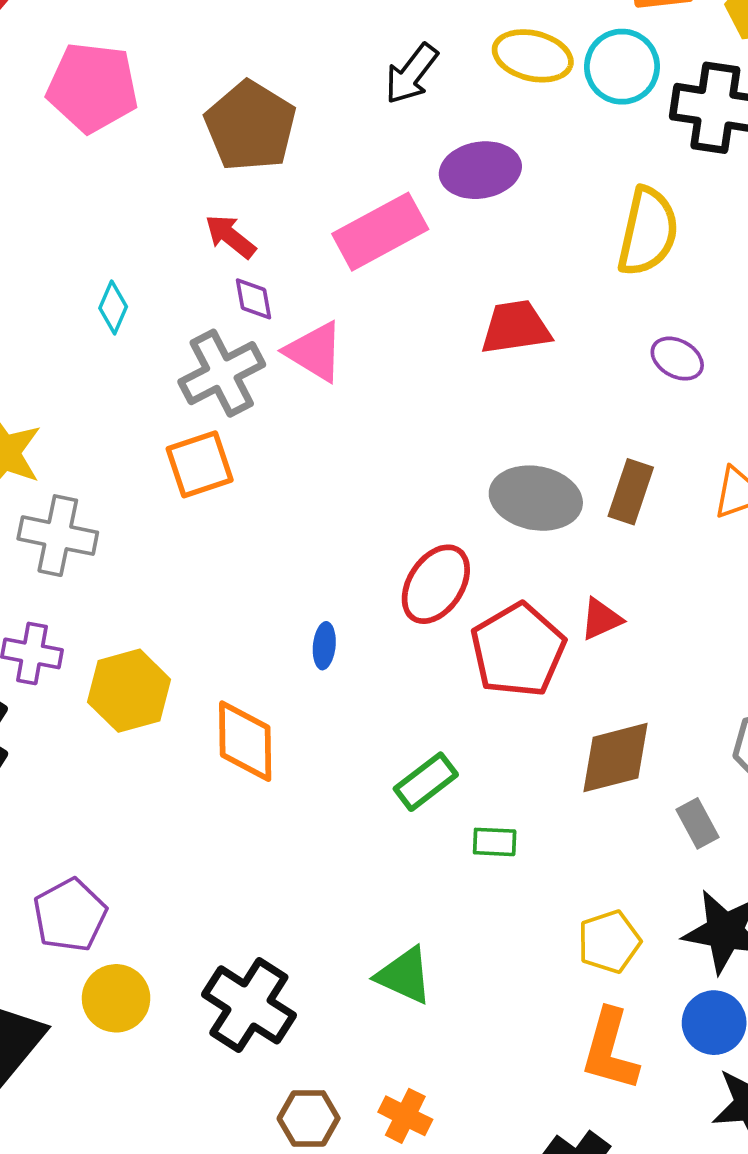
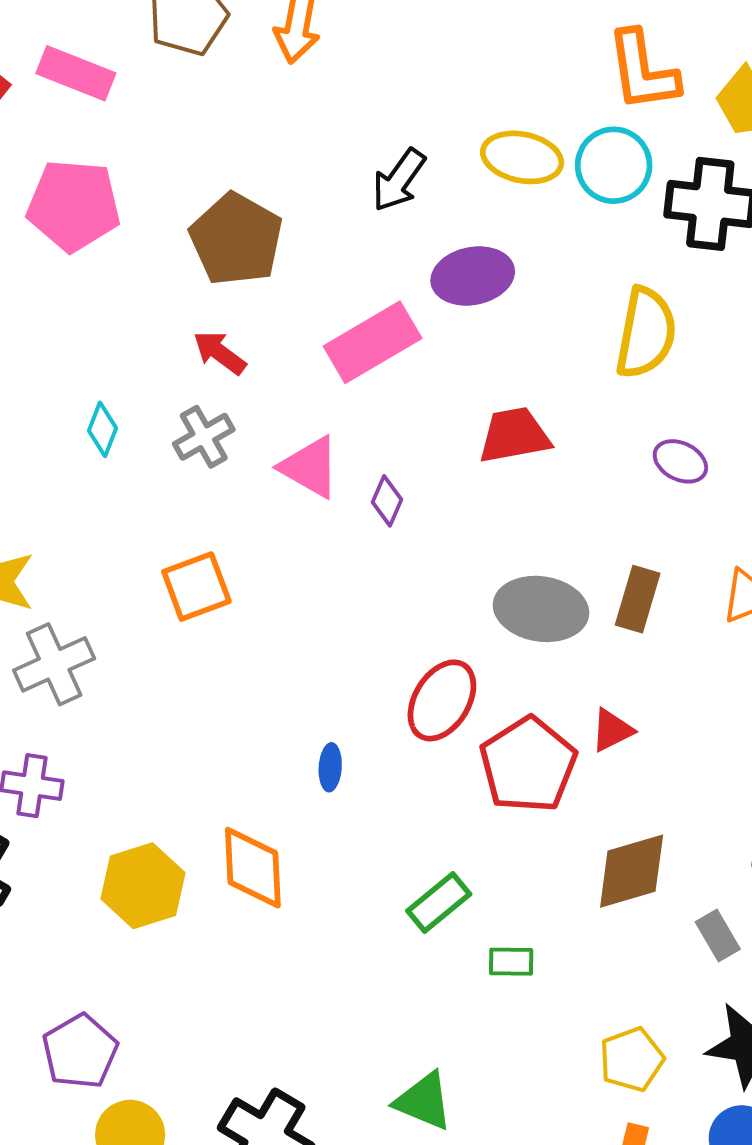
purple diamond: (254, 299) -> (387, 501), moved, turned 36
gray cross: (222, 373) -> (204, 437), moved, size x0.7
gray cross: (58, 536) -> (54, 664), turned -34
yellow hexagon: (129, 691) -> (143, 886), moved

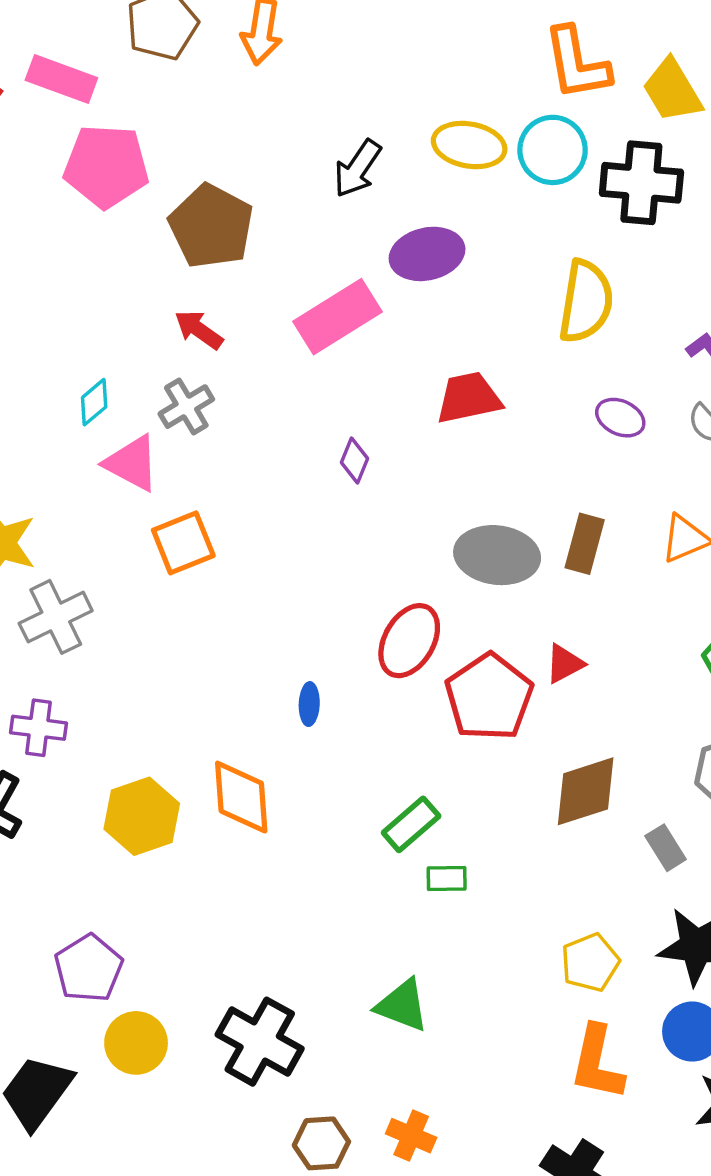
pink pentagon: (74, 205) -> (106, 166), moved
cyan diamond: (102, 429) -> (94, 402), turned 30
pink triangle: (310, 467) -> (132, 463), moved
green rectangle: (511, 962) -> (447, 879), moved

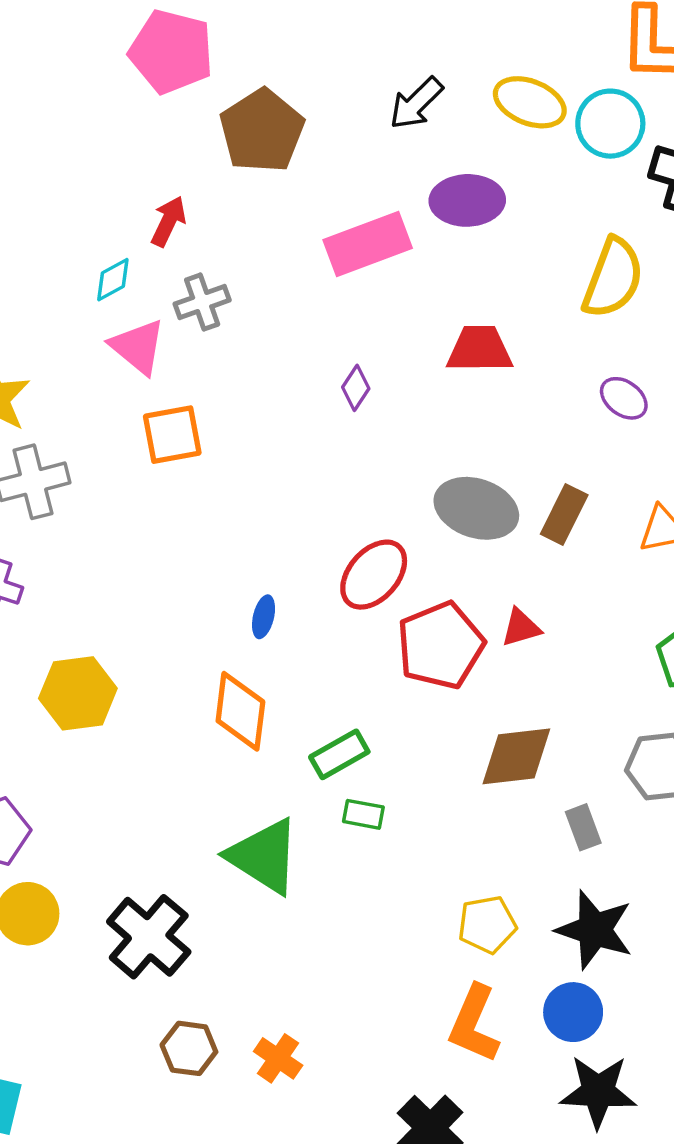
red arrow: (199, 330) -> (168, 221), moved, turned 69
orange diamond: (241, 797) -> (240, 711), moved
green triangle: (402, 1005) -> (264, 856), moved, size x1.4

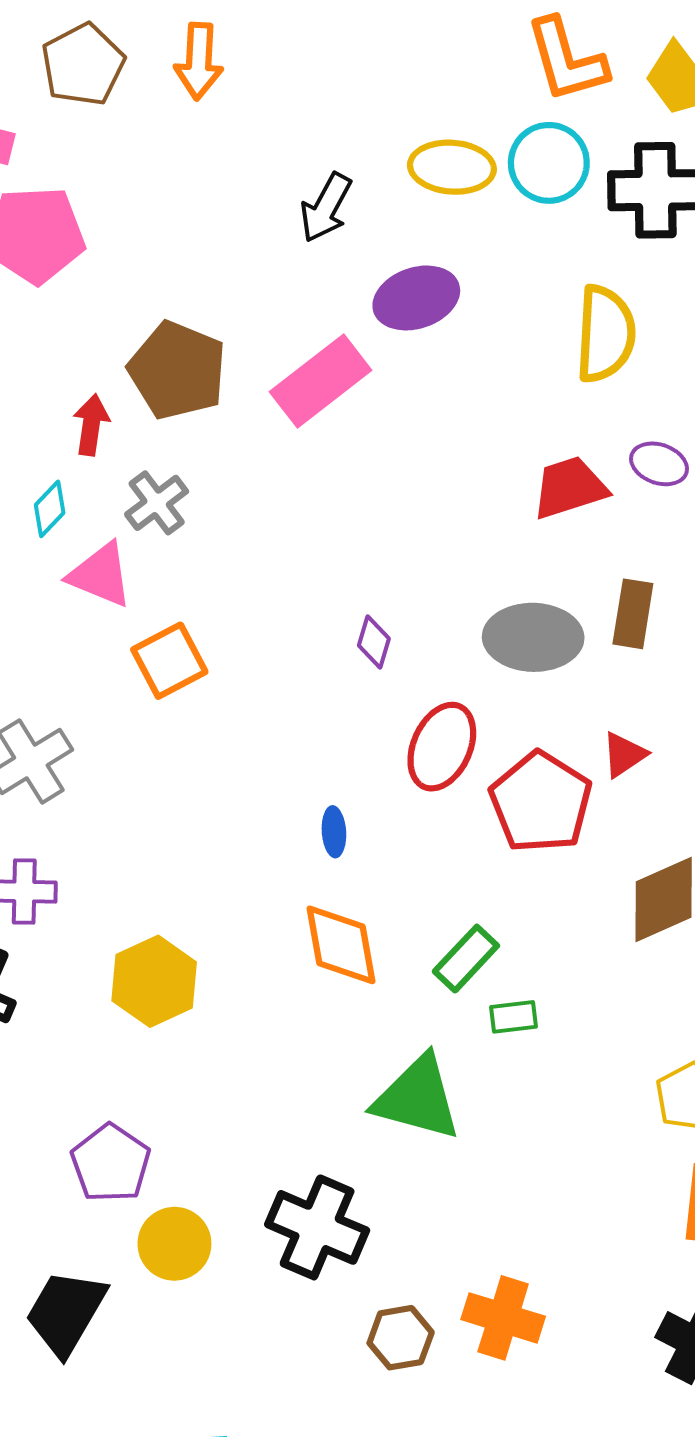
brown pentagon: (262, 131) -> (177, 370), moved
red trapezoid: (480, 349) -> (570, 488), moved
purple diamond: (356, 388) -> (374, 642), moved
orange cross: (278, 1058) -> (503, 1318), size x1.4

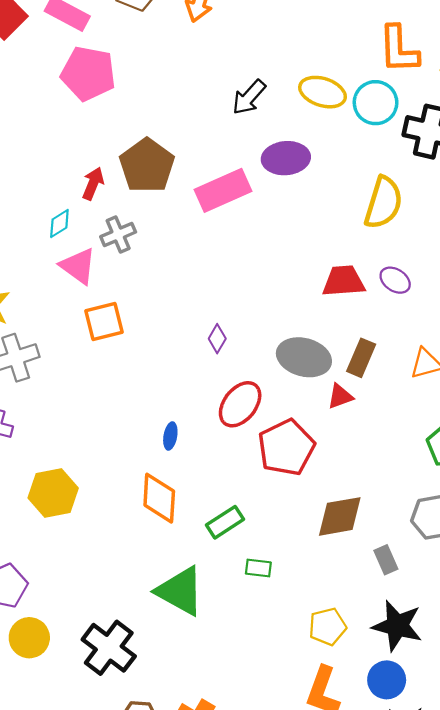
red triangle: (624, 755) -> (340, 396), moved
green rectangle: (513, 1017) -> (258, 568), moved

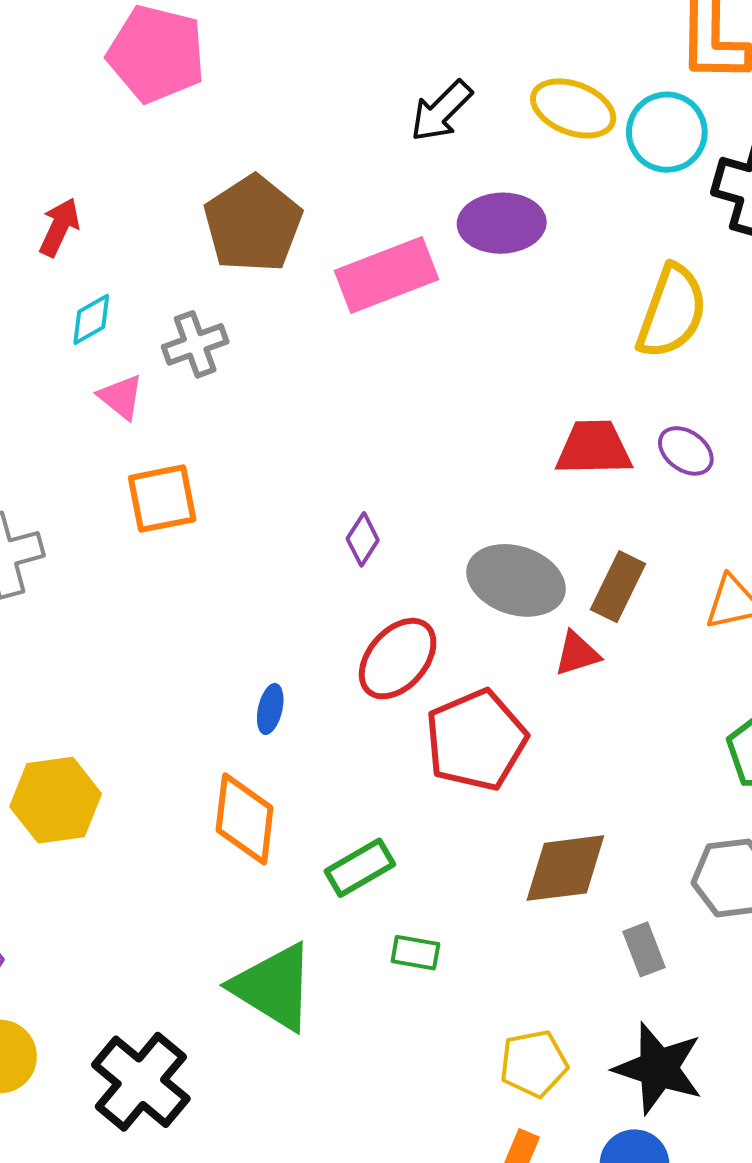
red arrow: (93, 184) -> (59, 227), moved
pink triangle: (78, 266) -> (121, 397), size x0.7

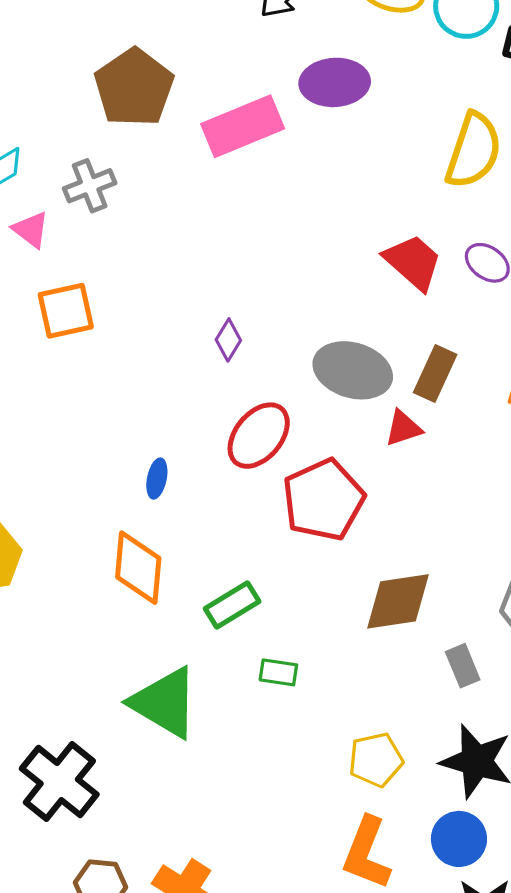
red trapezoid: (594, 448) -> (413, 262), turned 44

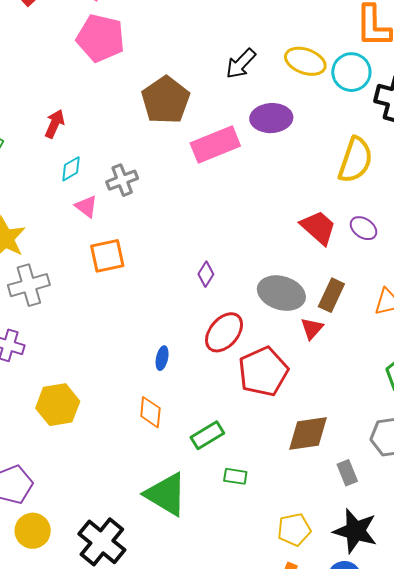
brown pentagon: (134, 88) -> (166, 100), moved
red triangle: (403, 428) -> (312, 328), turned -30
orange diamond: (138, 568) -> (150, 412), size x0.7

